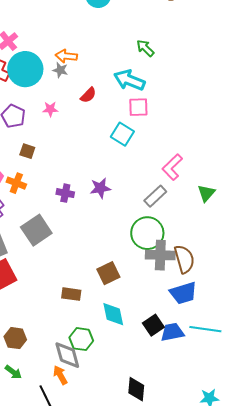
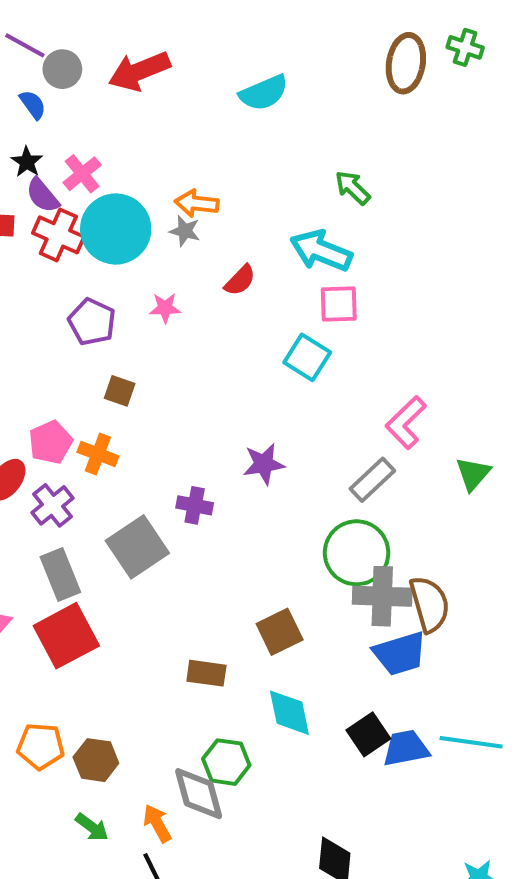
purple cross: (65, 193) -> (195, 505), moved
blue trapezoid: (183, 293) -> (400, 653), moved
orange arrow: (60, 375) -> (157, 823), moved

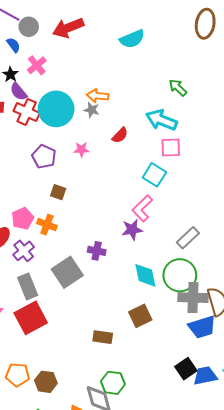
pink cross: (82, 174) -> (37, 65), moved
pink L-shape: (406, 422) -> (142, 208), moved
cyan diamond: (289, 713) -> (145, 275), moved

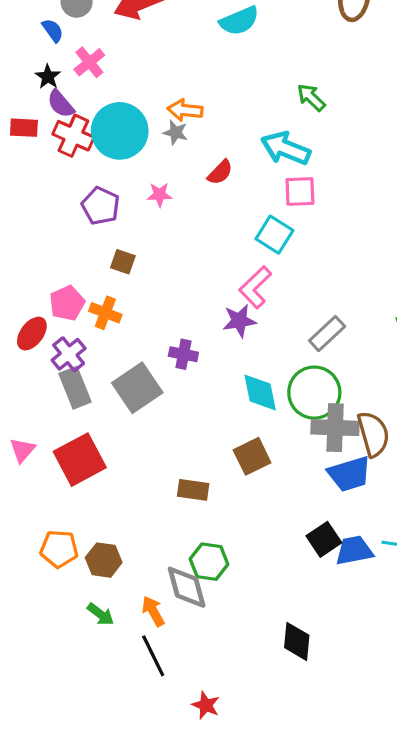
gray rectangle: (28, 286) -> (75, 388), moved

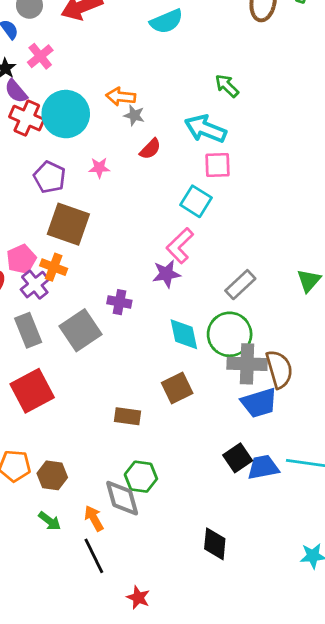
gray star: (175, 132) -> (134, 115), moved
brown square: (123, 262) -> (68, 224), size x2.0
purple cross: (69, 354) -> (35, 285), moved

